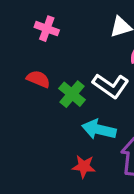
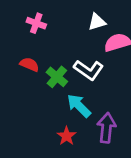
cyan arrow: (99, 129) -> (79, 106), turned 32
red star: (84, 166) -> (67, 136), turned 30

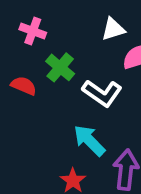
green cross: (57, 77) -> (60, 67), moved

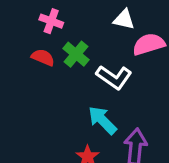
white triangle: (113, 29) -> (124, 19), turned 30
red semicircle: (24, 86) -> (43, 57), moved

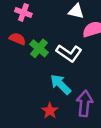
green cross: (76, 54) -> (39, 48), moved

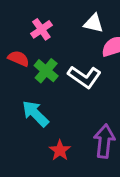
pink cross: (23, 12) -> (41, 29), moved, turned 35
cyan arrow: (61, 84) -> (35, 114), moved

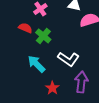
white L-shape: (84, 77) -> (68, 59), moved

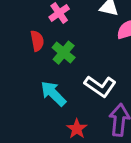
red semicircle: (25, 28) -> (37, 41), turned 56

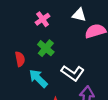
red semicircle: (37, 41) -> (20, 59), moved

